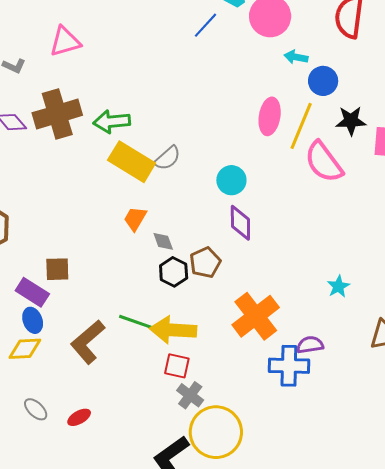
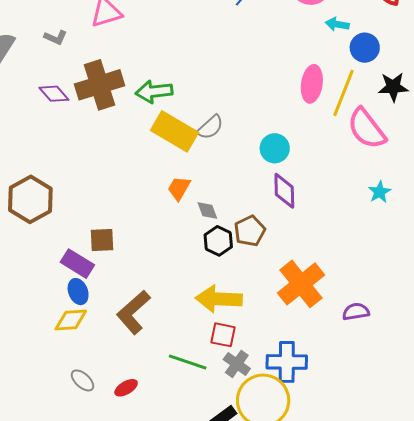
cyan star: (338, 286) -> (380, 192), moved
green line: (138, 323) -> (188, 362), moved
blue cross: (289, 366) -> (287, 362), moved

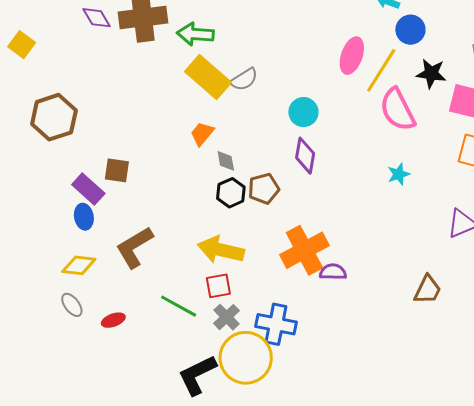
purple semicircle: (356, 312) -> (333, 272), moved
yellow diamond: (71, 320) -> (79, 265), moved
red square: (223, 335) -> (218, 286), turned -32

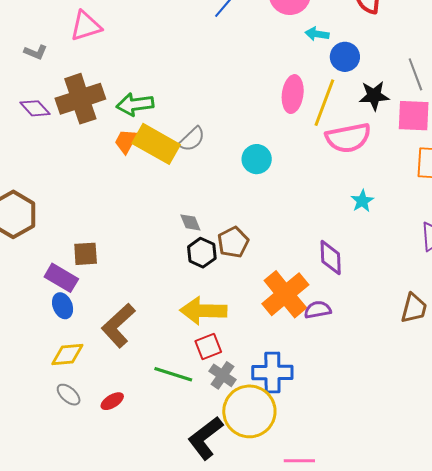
pink semicircle: (398, 110) -> (348, 138), turned -63
orange trapezoid: (202, 134) -> (126, 141), moved
purple diamond: (305, 156) -> (331, 258), moved

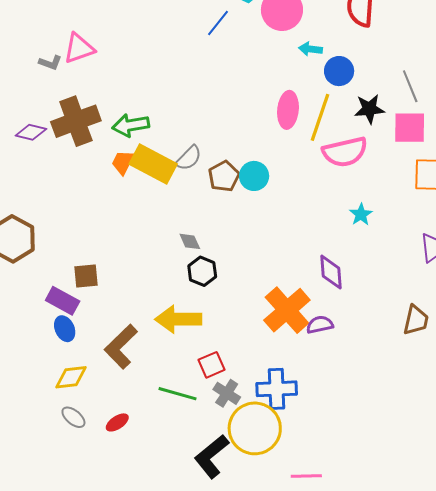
gray L-shape: (36, 52) -> (50, 63), moved
purple diamond: (35, 108) -> (31, 132), turned -32
brown pentagon: (233, 242) -> (224, 176), moved
yellow arrow: (203, 311) -> (178, 319), moved

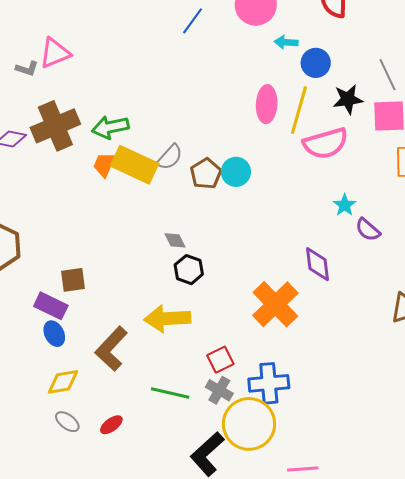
purple semicircle: (320, 325) -> (368, 230), moved, turned -124
red square: (212, 365) -> (220, 360), moved

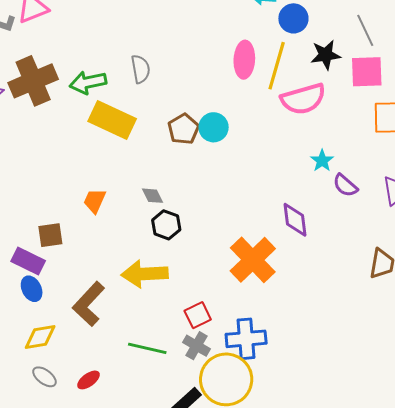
gray semicircle: (170, 157) -> (141, 69), moved, turned -52
orange trapezoid: (104, 165) -> (95, 201), moved

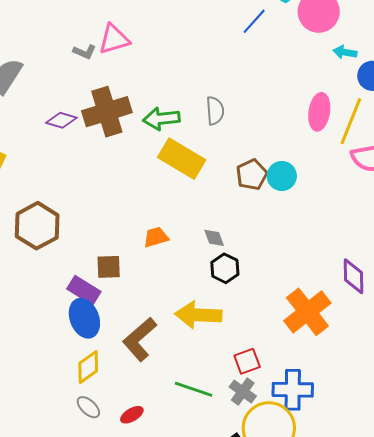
orange trapezoid: (95, 201) -> (156, 237), turned 44
blue ellipse: (32, 289) -> (84, 318), size x1.5
yellow diamond: (40, 337) -> (88, 367), turned -32

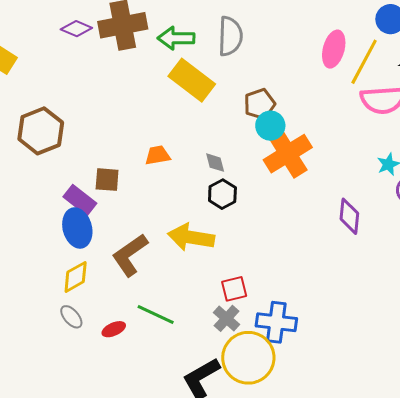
gray semicircle: (215, 111) -> (230, 36), size x1.4
cyan circle: (282, 176) -> (270, 126), moved
orange cross: (307, 312) -> (288, 154), moved
green line: (194, 389) -> (156, 315), moved

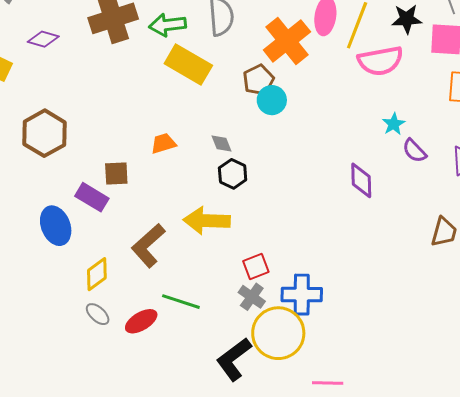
purple diamond: (76, 29) -> (43, 39), moved
orange cross: (288, 154) -> (287, 41), moved
blue ellipse: (77, 228) -> (56, 226), moved
red ellipse: (114, 329) -> (141, 321), size x1.4

